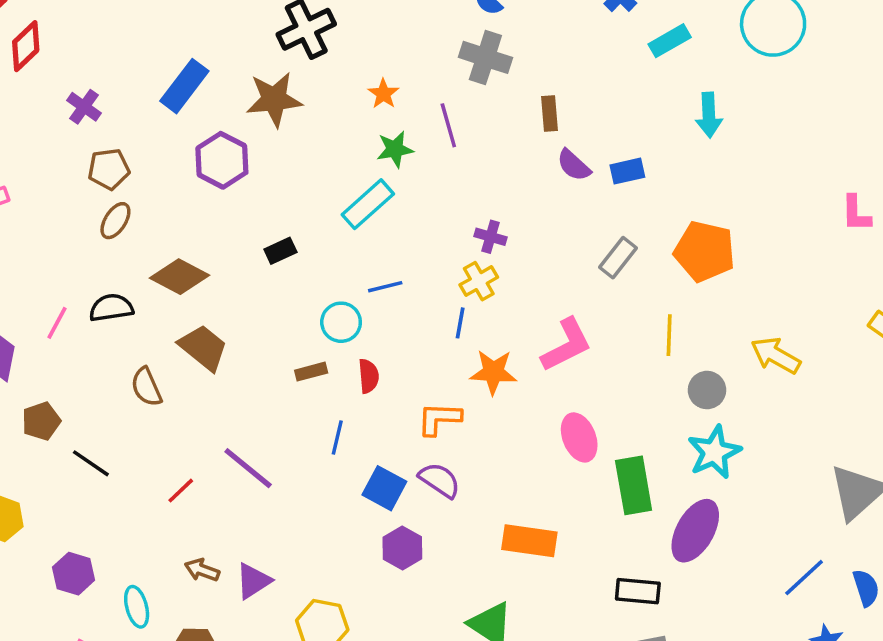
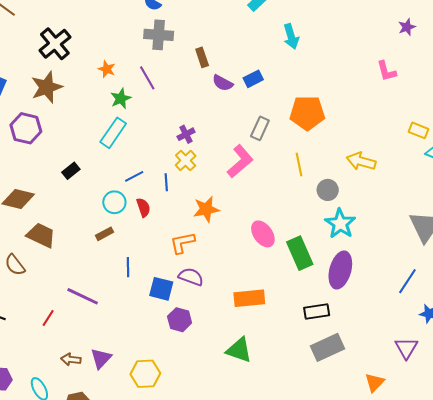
purple cross: (491, 237) -> (186, 134), turned -30
blue line: (460, 323) -> (166, 182), moved
pink L-shape: (566, 345) -> (240, 161), moved
red semicircle: (368, 376) -> (143, 207), moved

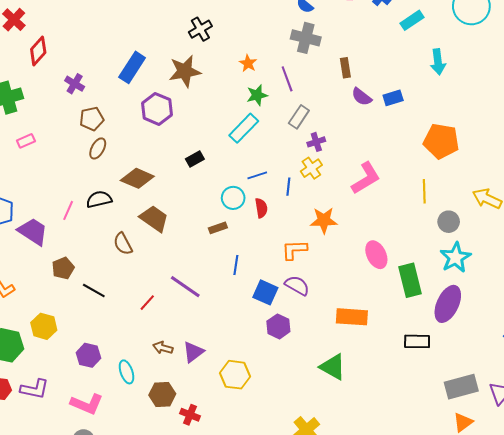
black cross: (55, 44) -> (200, 29), size x0.7
gray rectangle: (260, 128) -> (299, 117), moved
gray rectangle: (327, 347) -> (461, 387), moved

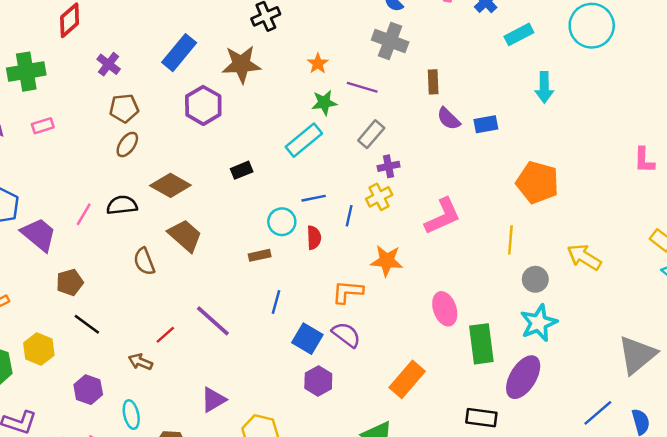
purple line: (287, 79) -> (362, 87), turned -60
black line: (94, 291) -> (87, 324), moved
orange rectangle: (352, 317) -> (407, 379), turned -60
brown arrow: (163, 348) -> (140, 362), moved

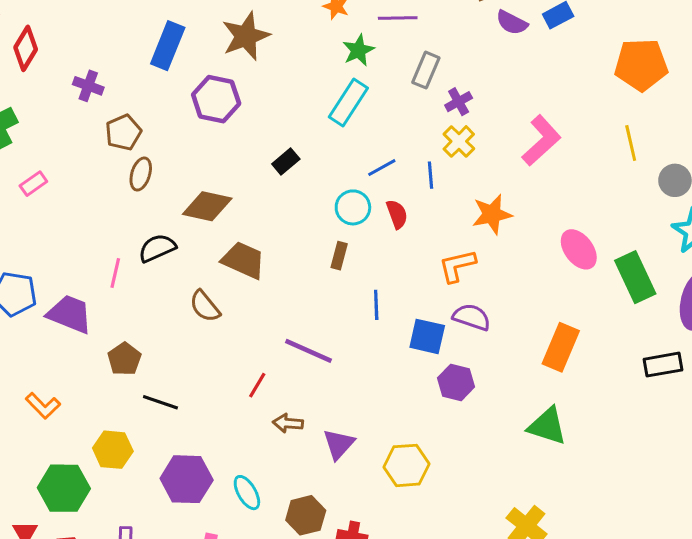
brown rectangle: (260, 255) -> (339, 256), turned -45
brown arrow: (140, 362) -> (288, 423), moved
purple hexagon: (88, 390) -> (187, 479), size x1.4

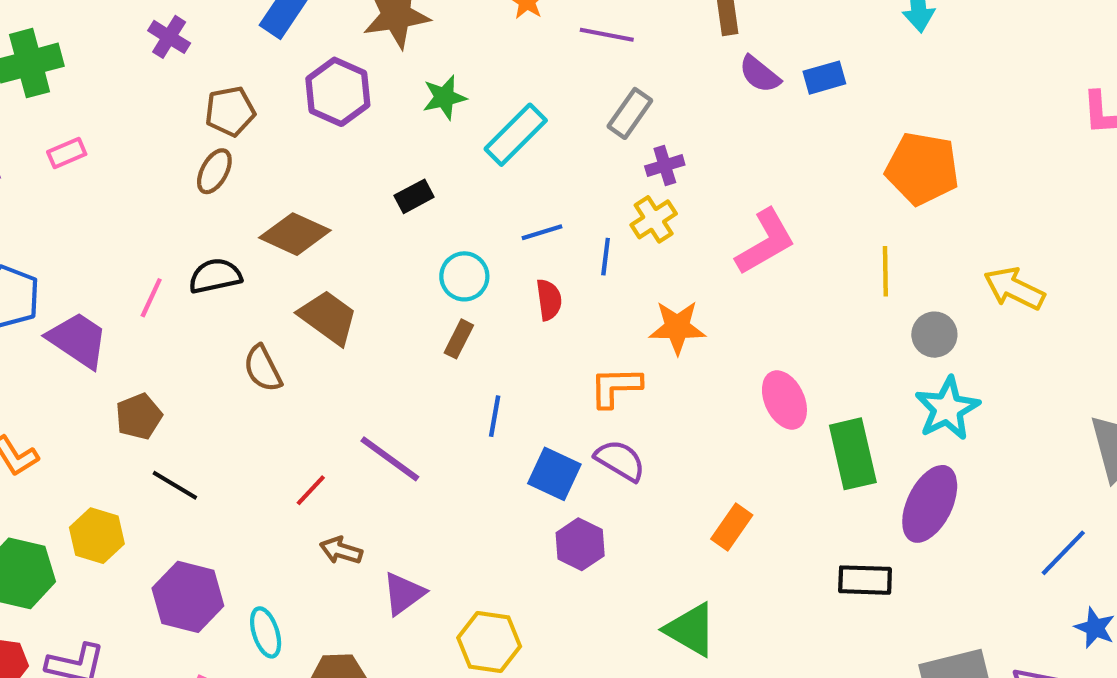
green star: (358, 50) -> (444, 97), moved
brown pentagon: (123, 132) -> (230, 111), moved
cyan circle: (353, 207) -> (464, 276), moved
orange rectangle: (561, 347) -> (732, 527), size x0.7

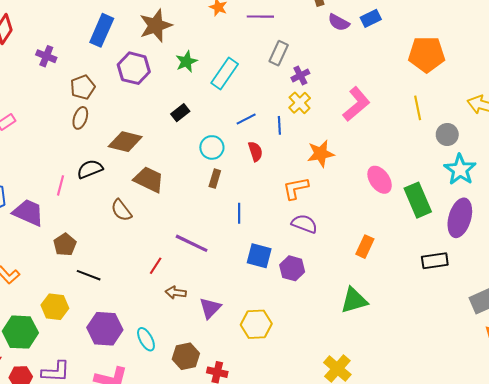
blue square: (554, 474) -> (259, 256), moved
green triangle: (691, 630) -> (354, 300), turned -36

